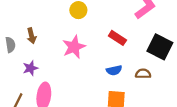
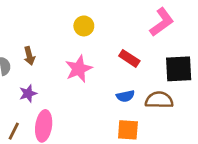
black square: (160, 47) -> (179, 69), turned -30
brown semicircle: (143, 74) -> (159, 100), size x1.5

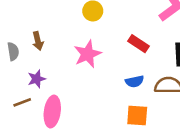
brown line: (14, 131) -> (22, 102), moved, turned 42

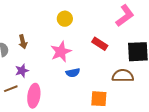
blue semicircle: (135, 81) -> (73, 73), moved

